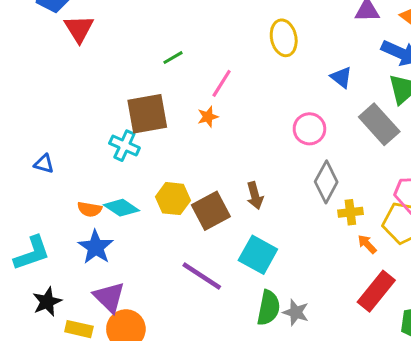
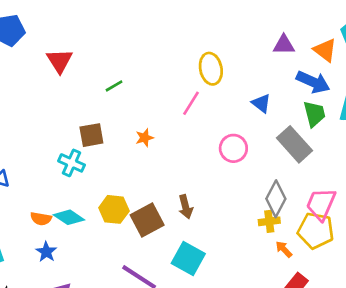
red triangle: (79, 29) -> (60, 61), moved
pink line: (222, 83) -> (191, 103), moved
brown square: (147, 114) -> (91, 135), size x0.7
gray diamond: (326, 182) -> (276, 199), moved
blue star: (96, 247) -> (46, 252), size x0.7

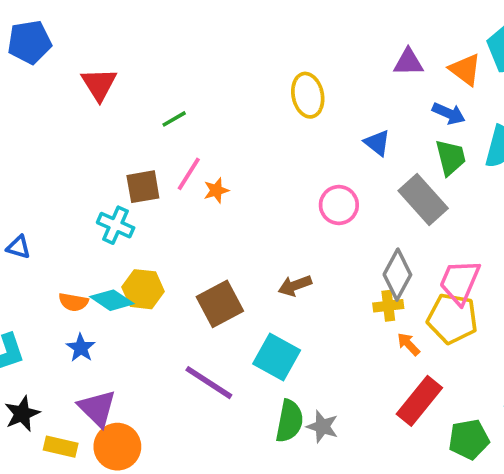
blue arrow: (313, 82) -> (449, 113), size x0.7
pink line: (191, 103) -> (189, 174), moved
brown arrow: (186, 207) -> (295, 286), moved, turned 85
yellow hexagon: (114, 209) -> (143, 289), moved

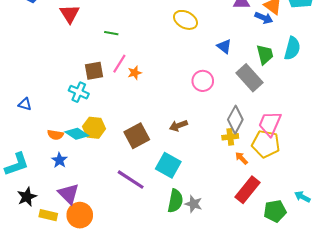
yellow ellipse: (308, 95) -> (185, 20), turned -50
blue arrow: (449, 113) -> (264, 18), moved
green line: (174, 119) -> (111, 33), turned 40

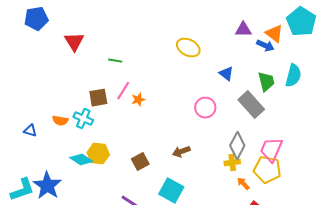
orange semicircle: (55, 135) -> (60, 121), moved
brown square: (137, 136) -> (140, 162), size x0.7
blue star: (59, 160) -> (47, 186), moved, size x1.8

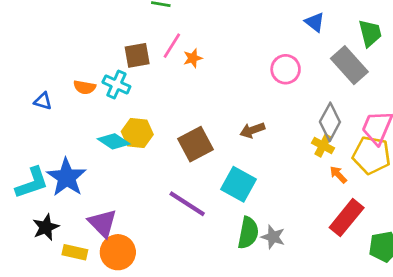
brown square: (140, 162) -> (195, 144), size x1.4
yellow cross: (232, 163) -> (323, 145), turned 35

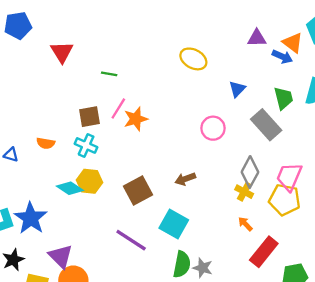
blue triangle: (315, 22) -> (237, 89), turned 36
orange star: (193, 58) -> (136, 119), size x1.5
cyan cross: (116, 84) -> (86, 145), moved
orange arrow: (338, 175) -> (245, 224), moved

